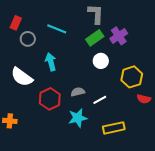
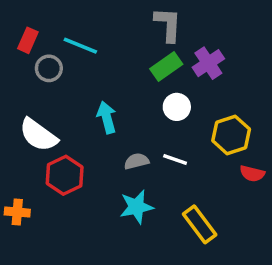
cyan line: (57, 29) -> (80, 46), moved
cyan arrow: (51, 62) -> (107, 117), moved
red hexagon: (50, 99) -> (65, 175), moved
white line: (100, 100) -> (175, 159), moved, turned 48
yellow rectangle: (114, 128) -> (200, 224), turned 65

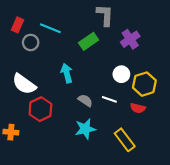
green rectangle: (166, 67) -> (89, 41), moved
white circle: (177, 107) -> (121, 74), moved
gray semicircle: (136, 161) -> (85, 100), turned 48
red semicircle: (252, 174) -> (138, 108), moved

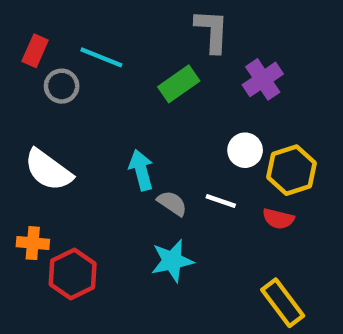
cyan arrow: (67, 73) -> (141, 170), moved
red hexagon: (40, 109) -> (73, 274), moved
orange cross: (11, 132) -> (33, 243), moved
yellow rectangle: (125, 140) -> (283, 303), moved

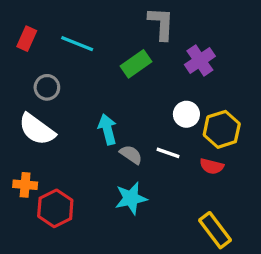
gray circle: (62, 86) -> (47, 87), moved

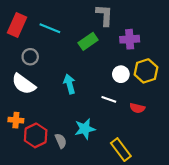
red rectangle: (27, 39) -> (17, 25), size x1.5
purple cross: (200, 60) -> (130, 39), turned 30
yellow hexagon: (222, 129) -> (146, 71), moved
gray semicircle: (131, 155) -> (61, 141), moved, turned 32
yellow rectangle: (215, 230) -> (121, 150), moved

